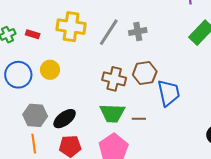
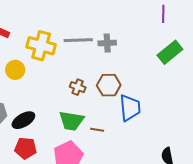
yellow cross: (71, 27) -> (41, 46), moved
gray line: (109, 32) -> (78, 40), turned 48
brown cross: (114, 79) -> (78, 87), size x0.7

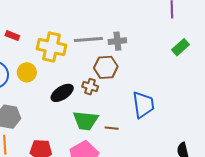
green rectangle: (170, 52) -> (180, 47), size x0.7
brown hexagon: (109, 85) -> (106, 67), moved
black ellipse: (23, 120) -> (62, 93), moved

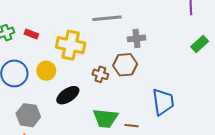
gray line: (88, 40) -> (107, 18), moved
brown cross: (90, 87) -> (100, 74), moved
black ellipse: (62, 93) -> (68, 95), moved

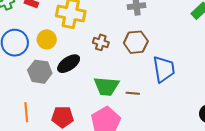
brown hexagon: (125, 65) -> (136, 42), moved
gray hexagon: (28, 115) -> (40, 72), moved

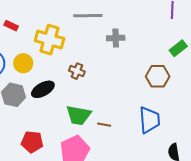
brown hexagon: (136, 42) -> (158, 76), moved
blue trapezoid: (164, 69) -> (149, 120), moved

